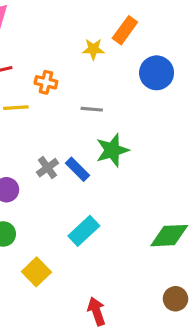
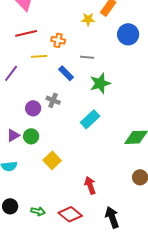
gray cross: (48, 168) -> (53, 100), moved, turned -32
blue rectangle: (78, 169) -> (66, 73), moved
cyan rectangle: (84, 231) -> (90, 119), moved

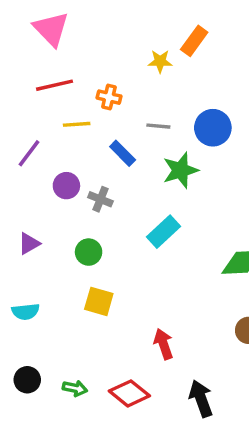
blue circle: (128, 34) -> (213, 128), moved
purple circle: (33, 108) -> (66, 186), moved
purple triangle: (13, 135) -> (29, 244), moved
green circle: (31, 136) -> (89, 252), moved
yellow square: (52, 160) -> (99, 301), turned -30

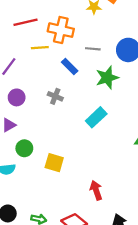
orange cross: (109, 97) -> (61, 30), size x1.6
purple circle: (66, 186) -> (17, 97), moved
green circle: (89, 252) -> (24, 148), moved

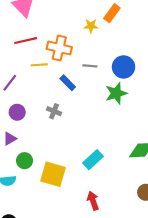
green star: (107, 78) -> (116, 93), moved
cyan rectangle: (96, 117) -> (93, 160), moved
yellow square: (54, 163) -> (53, 174), size x1.4

